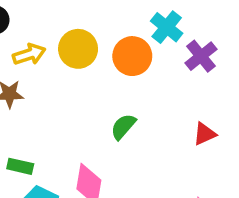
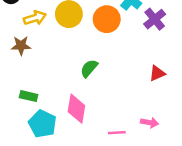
green semicircle: (123, 127) -> (89, 68), moved

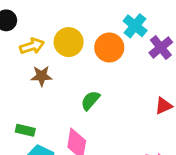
brown star: (21, 46) -> (41, 76), moved

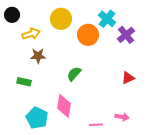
yellow circle: (69, 42) -> (61, 19), moved
green rectangle: (25, 130) -> (24, 82), moved

